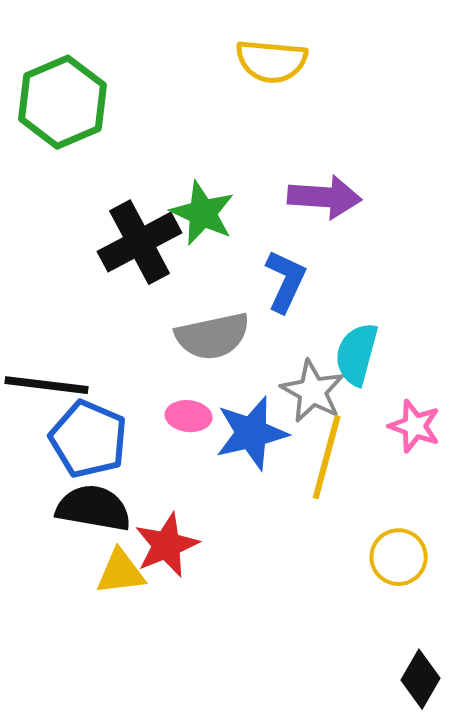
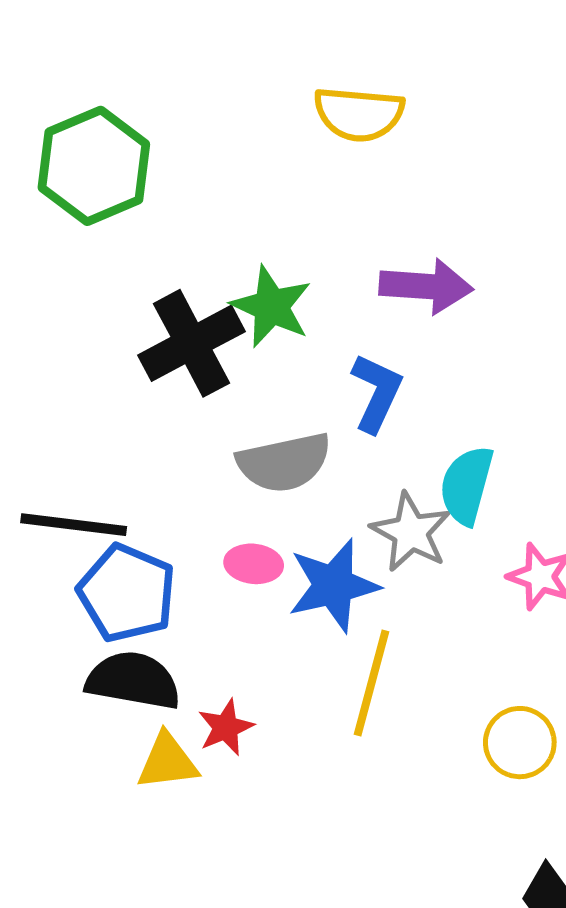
yellow line: (327, 457) -> (371, 683), moved
red star: (167, 545) -> (226, 727), size x0.7

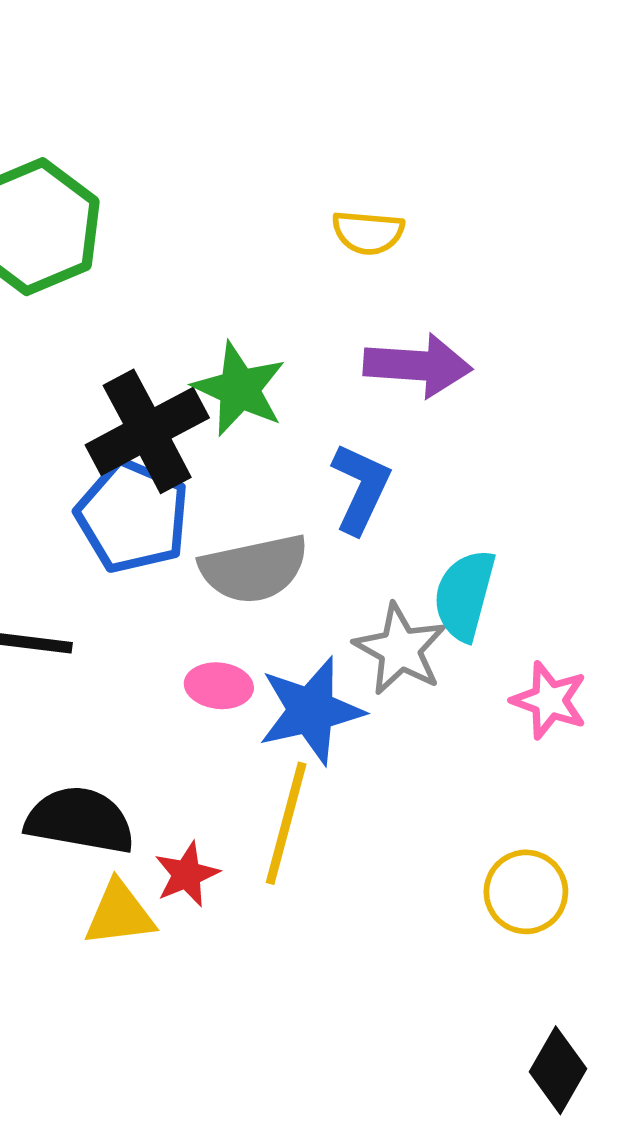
yellow semicircle: (359, 114) -> (368, 232), moved, size x0.7
blue pentagon: (127, 593) -> (133, 516), moved
yellow line: (371, 683) -> (286, 823), moved

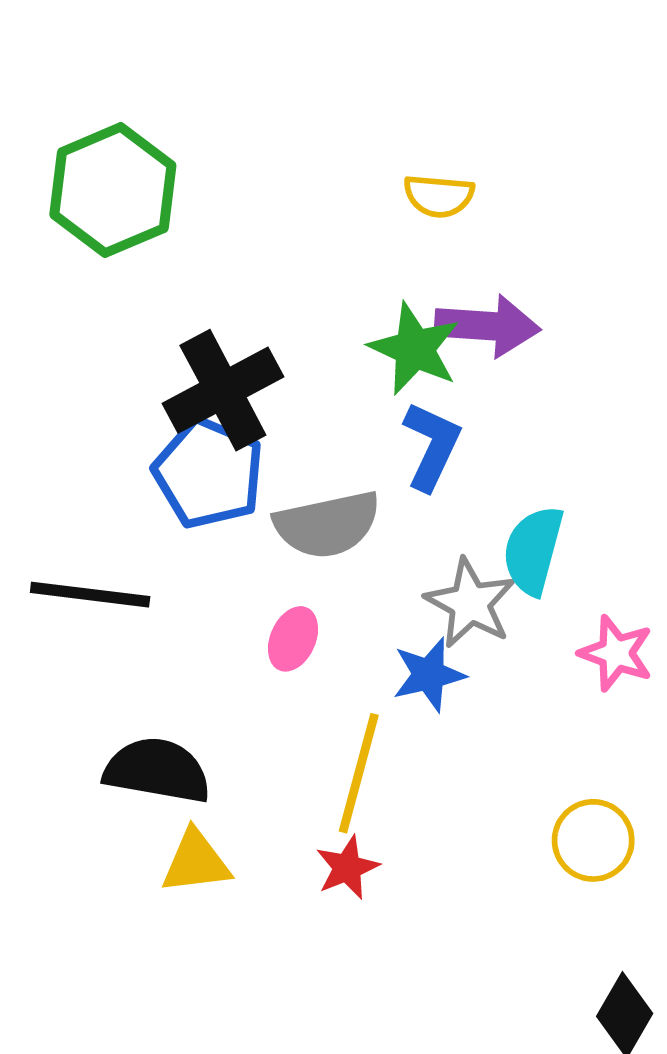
green star: (239, 389) -> (414, 349), moved
pink ellipse: (219, 686) -> (293, 639), turned -72
blue star: (311, 711) -> (429, 675), moved, size x0.7
red star: (187, 874) -> (347, 868), moved

